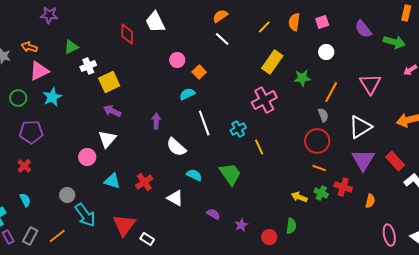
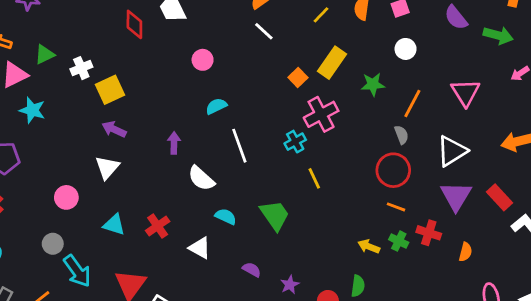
green triangle: (71, 47) -> (45, 54), moved
orange square: (199, 72) -> (298, 78), moved
cyan star: (52, 97) -> (32, 110), turned -30
cyan cross: (238, 129) -> (295, 142), moved
pink circle: (87, 157) -> (66, 197), moved

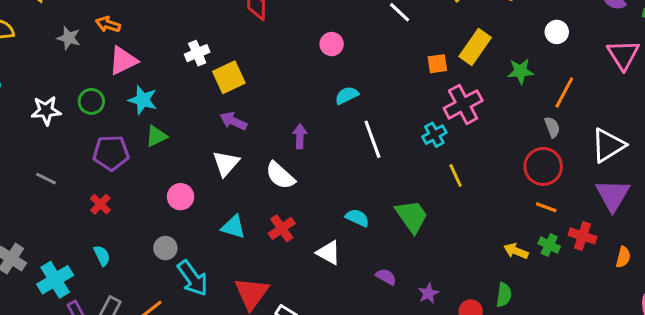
green triangle: (45, 54) -> (156, 136), moved
orange square: (298, 78) -> (437, 64), turned 36
pink triangle: (465, 93) -> (623, 55), moved
white semicircle: (201, 178) -> (280, 175), moved

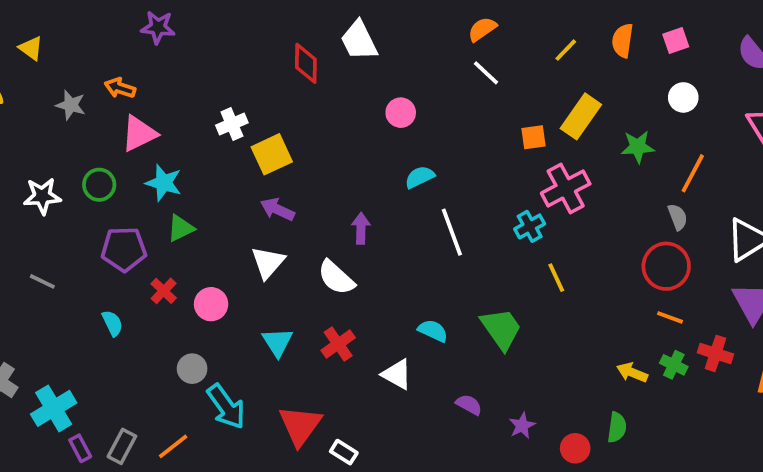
red cross: (100, 204) -> (164, 291), moved
cyan triangle: (233, 227) -> (277, 342), turned 40
cyan semicircle: (102, 256) -> (112, 323), moved

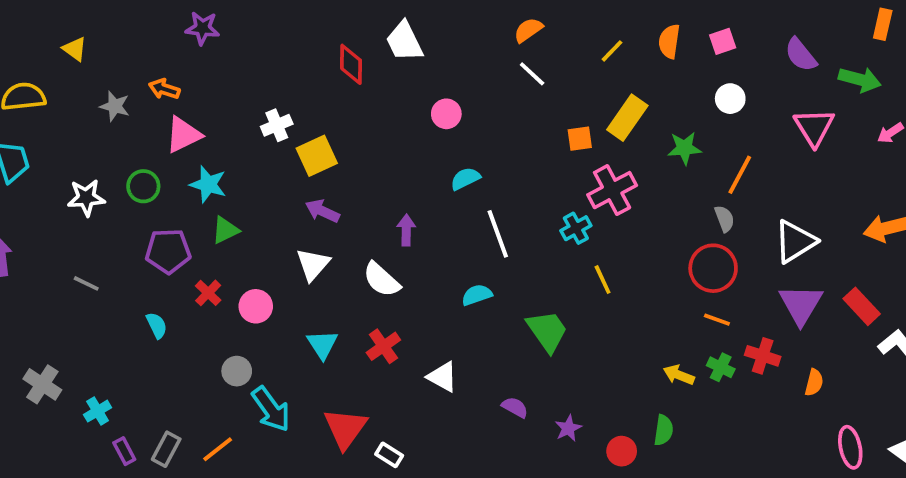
cyan semicircle: (433, 331) -> (477, 295), moved, turned -44
cyan cross: (54, 408) -> (98, 411), size x0.6

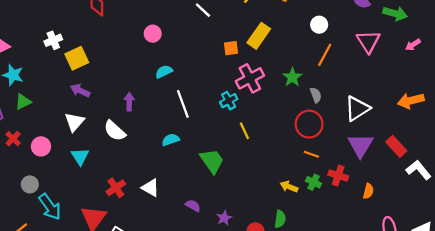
green star: (684, 148) -> (292, 77), moved, turned -30
orange line: (740, 175) -> (325, 55), moved
cyan triangle: (322, 344) -> (80, 156), moved
red cross: (383, 346) -> (116, 188), moved

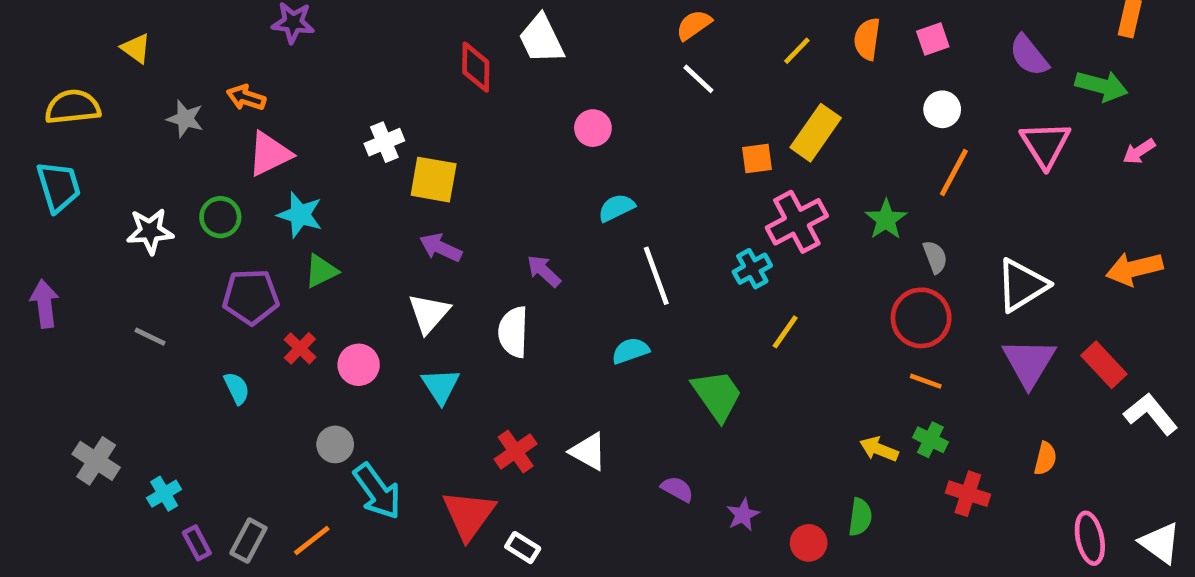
yellow square: (77, 58) -> (434, 180), turned 35
purple arrow: (129, 102) -> (544, 271), turned -48
white semicircle: (115, 131) -> (513, 332), turned 50
yellow line: (244, 131) -> (785, 332), turned 60
red cross: (338, 175) -> (968, 494), moved

